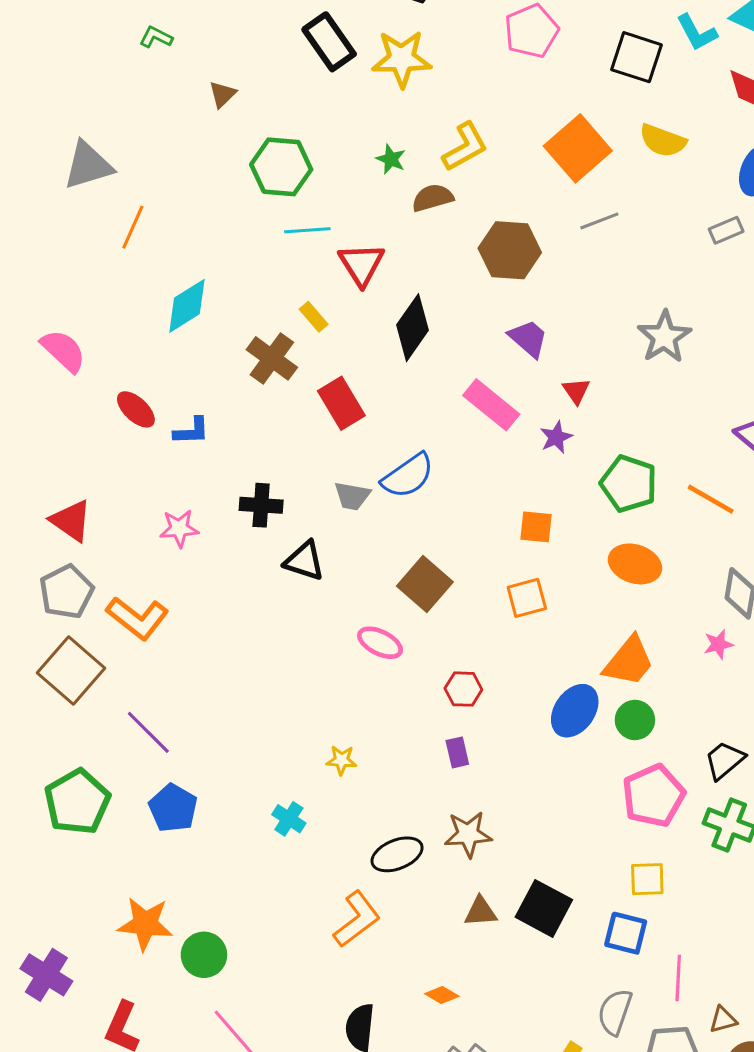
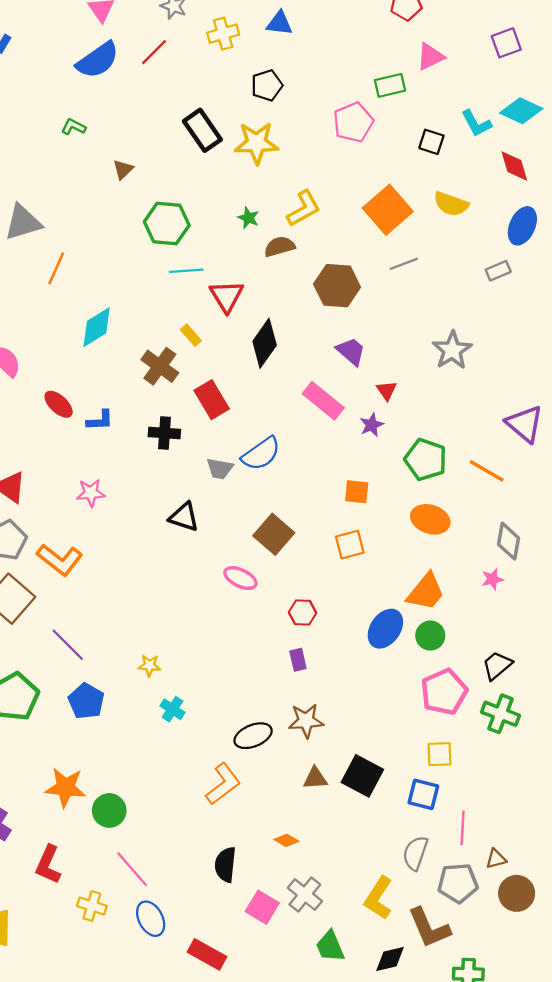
black square: (636, 57) -> (431, 142), size x0.7
black cross: (261, 505) -> (164, 433), moved
yellow star: (341, 760) -> (149, 665), moved

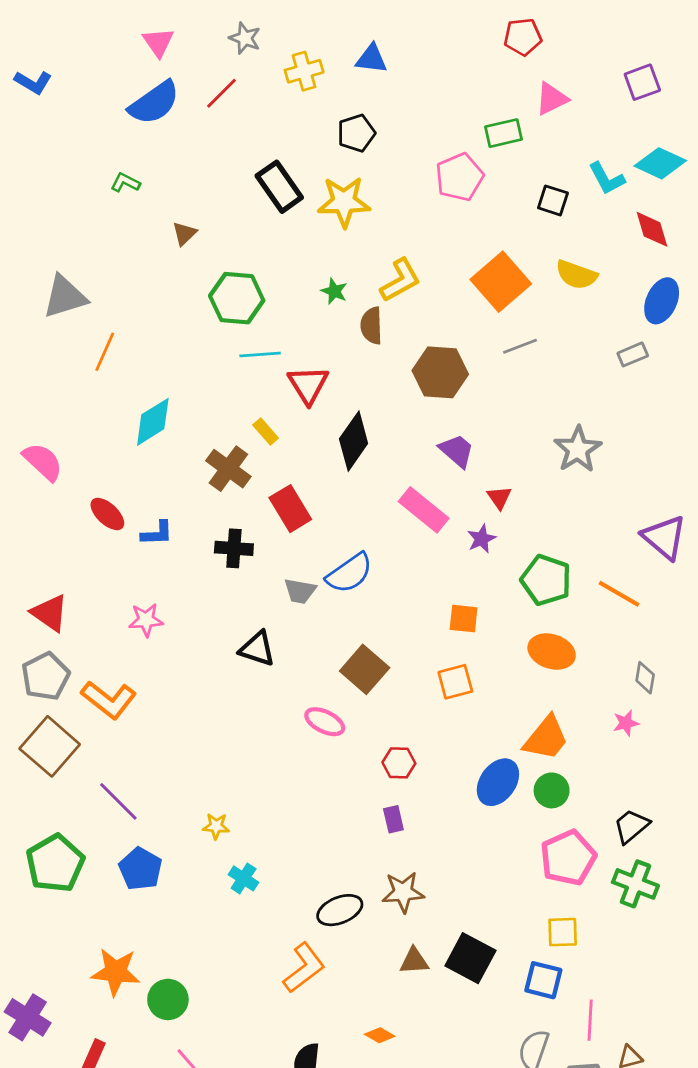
brown semicircle: (280, 247) -> (371, 326), turned -76
gray diamond: (509, 541) -> (645, 678), size x0.7

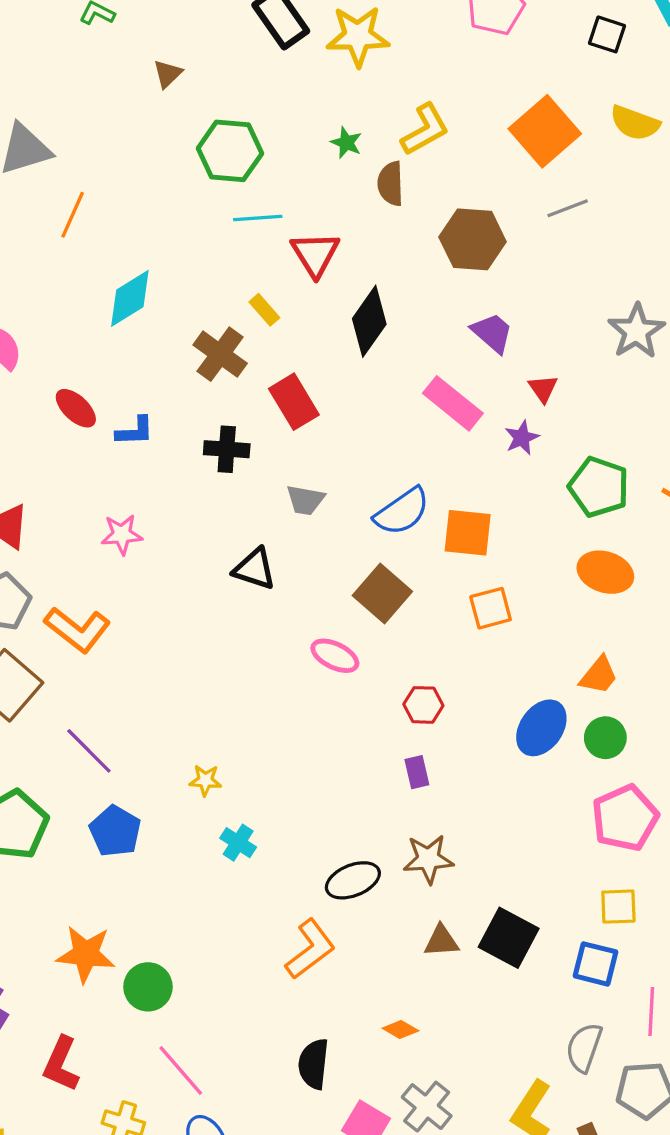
blue semicircle: (349, 573) -> (402, 511), moved
orange square: (464, 619) -> (468, 533), moved, size x1.4
orange trapezoid: (546, 738) -> (599, 675), size x0.7

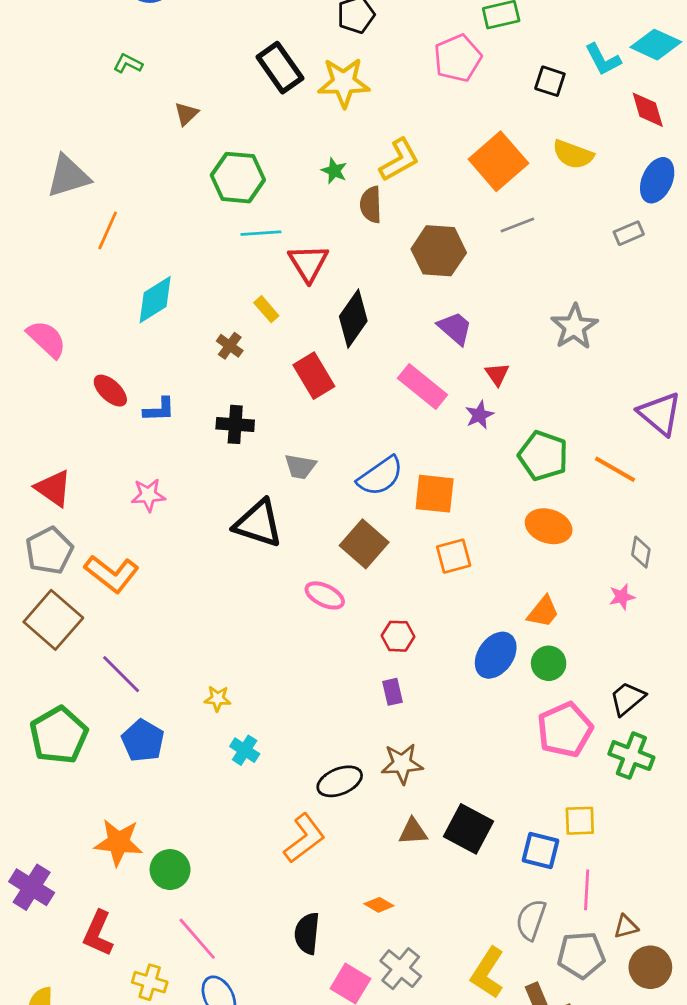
brown cross: (220, 354) -> (230, 346), size x0.6
red rectangle: (294, 402) -> (314, 376), moved
black triangle: (255, 569) -> (258, 524), size x1.4
yellow square: (618, 907) -> (580, 821), moved

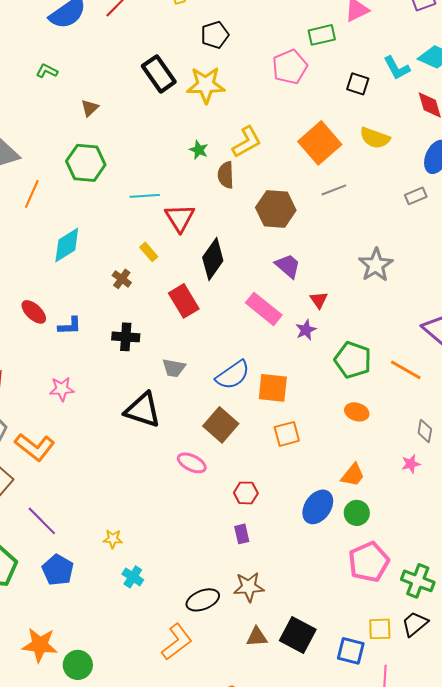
green hexagon: (238, 178) -> (86, 163), moved
orange ellipse: (549, 526) -> (357, 412), size x0.7
black trapezoid: (627, 699) -> (415, 624), moved

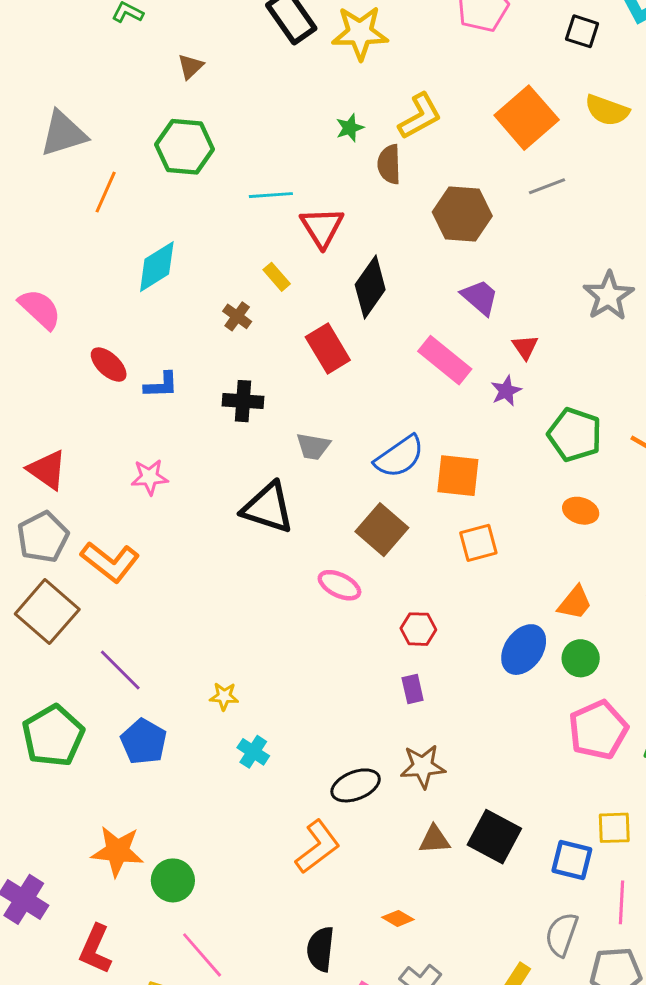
green star: (199, 150) -> (350, 128), turned 30

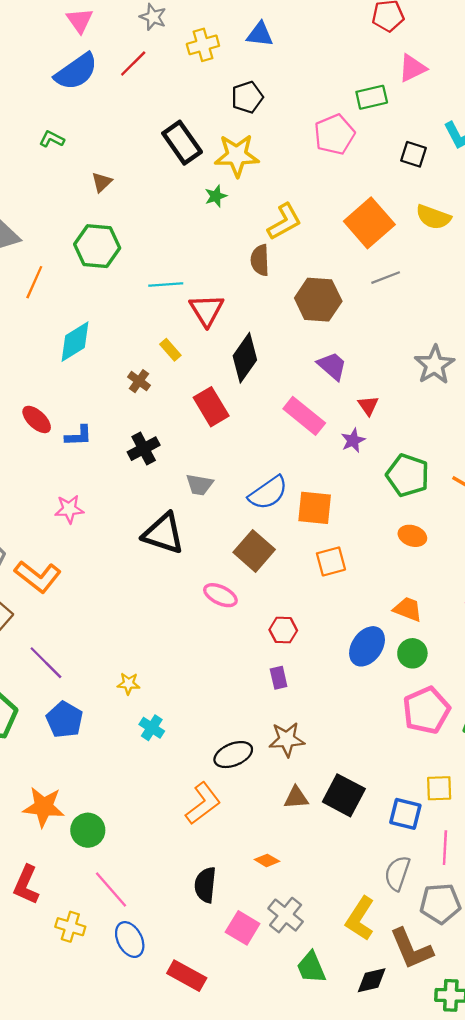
green star: (350, 128) -> (216, 196), moved
black cross: (243, 401) -> (144, 449), turned -32
orange trapezoid: (575, 603) -> (408, 609), turned -108

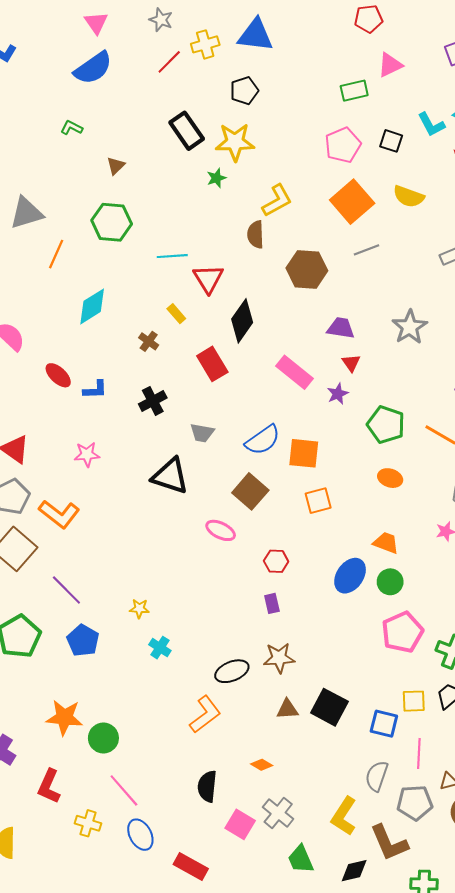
blue triangle: (260, 34) -> (255, 35), size x1.5
red line: (133, 63) -> (169, 62), moved
pink pentagon: (334, 134) -> (343, 145), moved
purple trapezoid: (332, 366) -> (341, 328), moved, turned -32

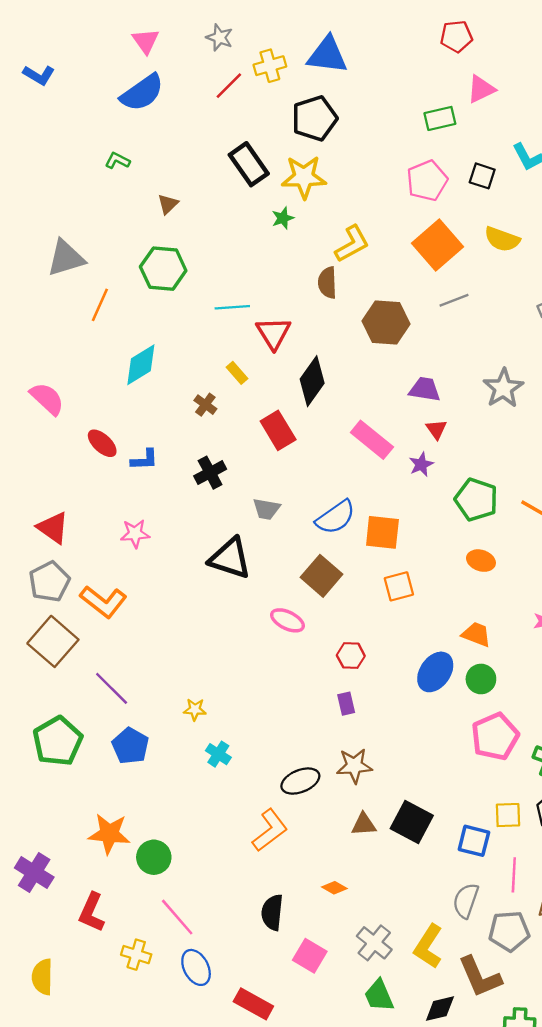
black pentagon: (244, 91) -> (314, 118), size x1.4
gray cross: (278, 813) -> (374, 943), moved

